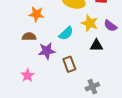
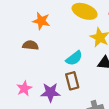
cyan semicircle: (66, 33) -> (74, 58), moved
purple star: (47, 51) -> (50, 92), moved

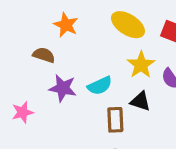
brown rectangle: (72, 81) -> (115, 120), moved
purple star: (50, 92) -> (63, 88), moved

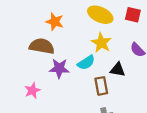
brown semicircle: (44, 55) -> (42, 46), size x1.5
yellow star: (141, 65) -> (101, 43), moved

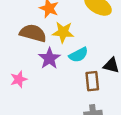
yellow star: (101, 43) -> (63, 32), moved, turned -30
purple star: (59, 68) -> (49, 58), turned 30

